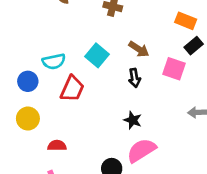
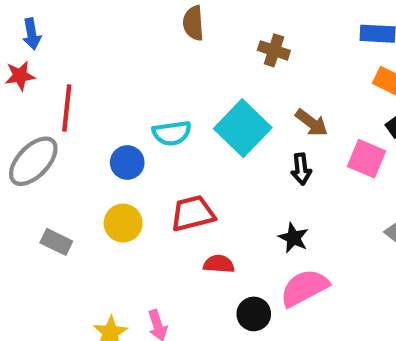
cyan square: (97, 55) -> (243, 128), size x1.4
red trapezoid: (72, 89) -> (193, 213), moved, turned -132
red semicircle: (57, 145) -> (219, 264), moved

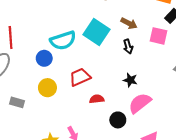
cyan semicircle: (172, 133) -> (63, 40), size x1.4

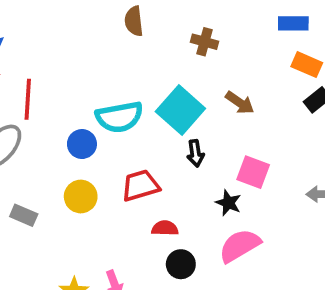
pink square: (158, 36) -> (253, 172), moved
black arrow: (128, 46) -> (195, 153), moved
black circle: (118, 120) -> (181, 264), moved

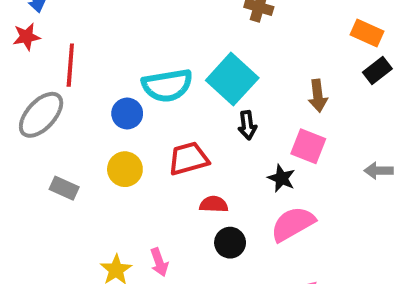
brown arrow: (240, 103) -> (318, 96), moved, turned 48

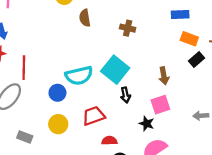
pink square: (308, 146) -> (160, 105), turned -36

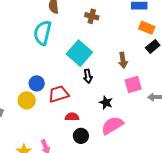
cyan semicircle: (79, 76) -> (43, 33), moved, turned 115
blue circle: (57, 93) -> (37, 83), moved
pink square: (160, 105) -> (133, 85), moved

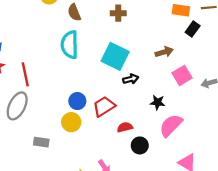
brown arrow: (123, 60) -> (164, 52), turned -84
black arrow: (88, 76) -> (131, 79), turned -80

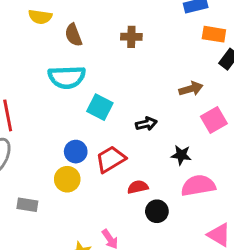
cyan semicircle: (70, 45) -> (67, 77), turned -92
cyan square: (115, 56) -> (100, 107), moved, size x0.7
pink semicircle: (171, 125) -> (198, 186), turned 35

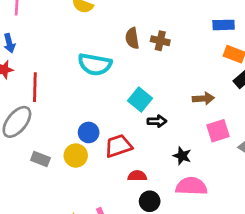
brown semicircle: (73, 35) -> (132, 38), moved
cyan square: (100, 107) -> (140, 99), moved
gray rectangle: (27, 205) -> (40, 159), moved

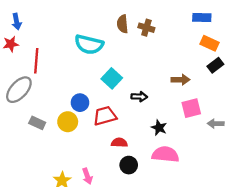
cyan square: (140, 99) -> (112, 78), moved

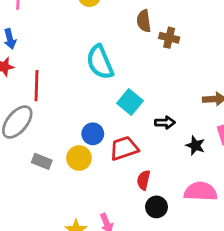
brown semicircle: (123, 24) -> (144, 21), moved
cyan semicircle: (89, 44) -> (100, 62), turned 56
black star: (159, 128) -> (195, 145), moved
red semicircle: (119, 143) -> (144, 180), turned -77

